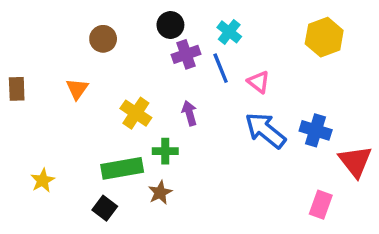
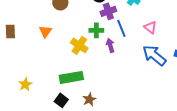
blue line: (221, 68) -> (121, 28), moved
green cross: (165, 151) -> (96, 30), moved
brown star: (160, 193) -> (89, 99), moved

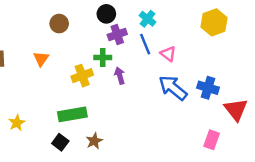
blue line: (121, 28) -> (145, 44), moved
yellow cross: (79, 45) -> (82, 76), turned 36

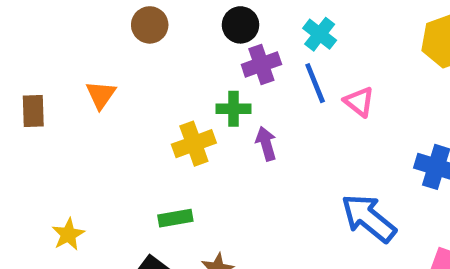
brown circle: (59, 24) -> (150, 25), moved
orange triangle: (41, 59) -> (101, 95), moved
blue arrow: (173, 88) -> (369, 218), moved
green rectangle: (72, 114) -> (175, 218), size x0.6

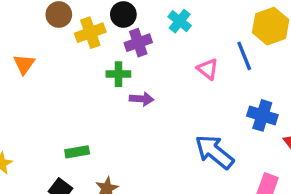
blue line: (315, 83) -> (244, 56), moved
yellow cross: (194, 144) -> (90, 33), moved
purple arrow: (266, 144) -> (142, 99), turned 110

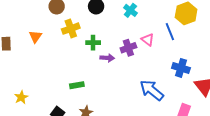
yellow cross: (90, 33) -> (71, 29), moved
purple cross: (138, 43) -> (128, 48), moved
green rectangle: (77, 152) -> (77, 85), moved

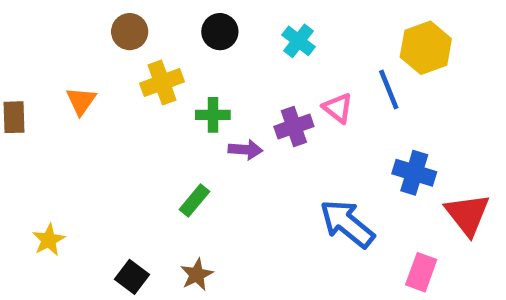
green rectangle: (77, 85) -> (194, 201), moved, turned -40

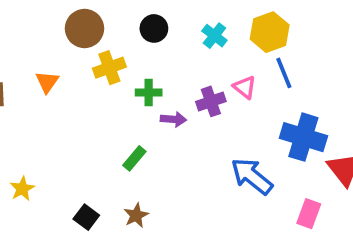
brown circle: (130, 32) -> (85, 28), size x1.4
yellow hexagon: (426, 48) -> (270, 32), moved
blue cross: (414, 173) -> (303, 137), size x1.4

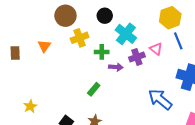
cyan cross: (214, 36) -> (126, 34), moved, size x1.5

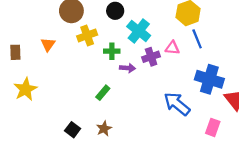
pink triangle: (156, 49) -> (172, 48), turned -32
yellow star: (30, 106) -> (25, 89), moved, size x1.5

